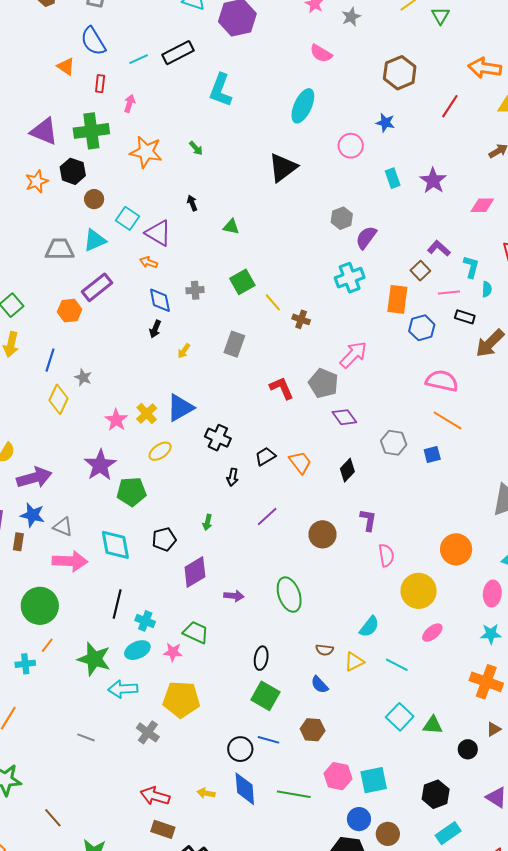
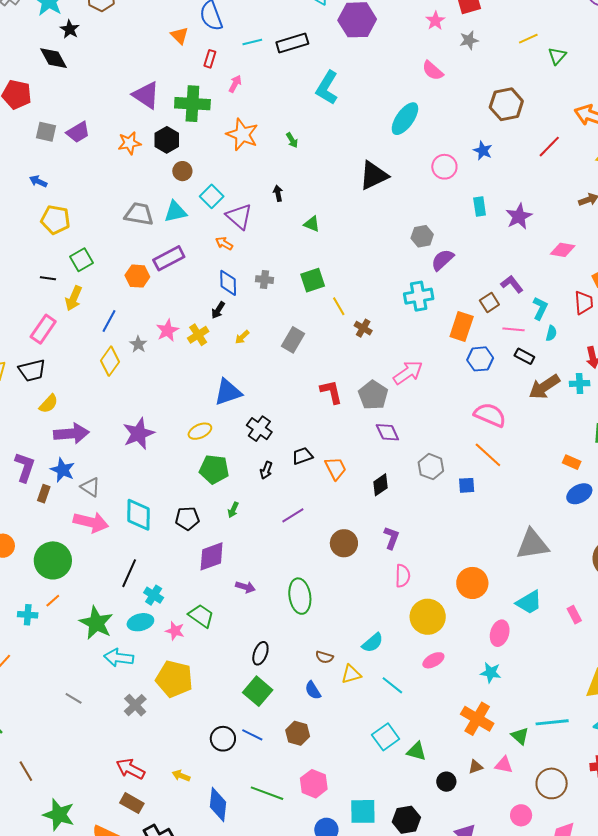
yellow cross: (147, 413) -> (198, 335), moved
pink star: (116, 420) -> (167, 330), moved
green pentagon: (131, 492) -> (214, 469), moved
cyan square: (374, 780) -> (363, 811), moved
blue diamond: (245, 789) -> (218, 805), moved

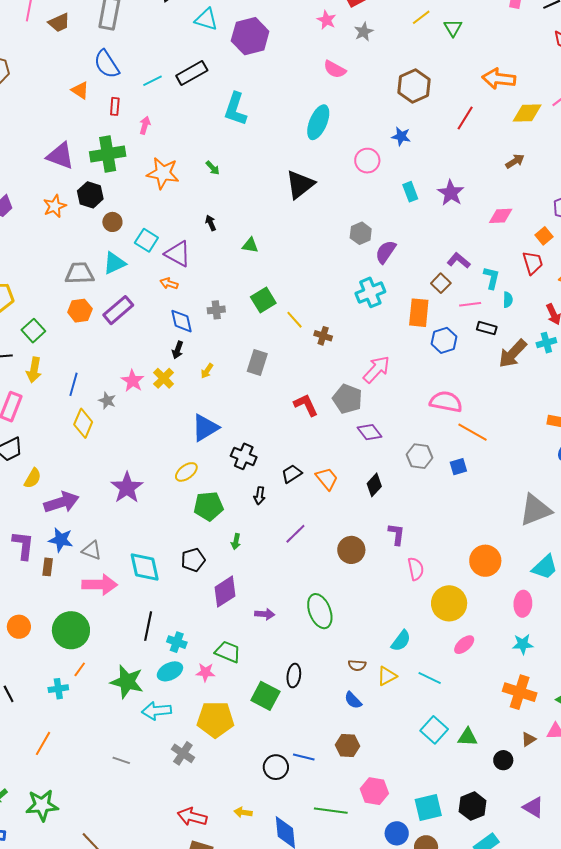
orange hexagon: (137, 276) -> (80, 311), moved
pink semicircle: (490, 415) -> (446, 402), moved
green square: (258, 691) -> (265, 696), moved

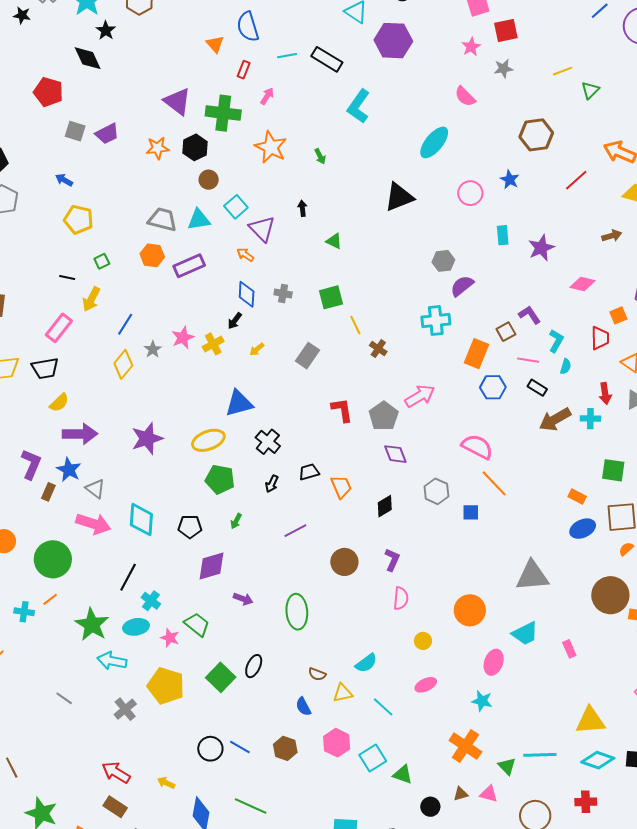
black rectangle: (192, 73) -> (327, 59), turned 44
green square: (33, 331) -> (102, 261), size x0.7
yellow ellipse: (186, 472) -> (208, 440), size x1.4
yellow circle: (449, 603) -> (423, 641), size x0.5
pink hexagon: (374, 791) -> (337, 743), moved

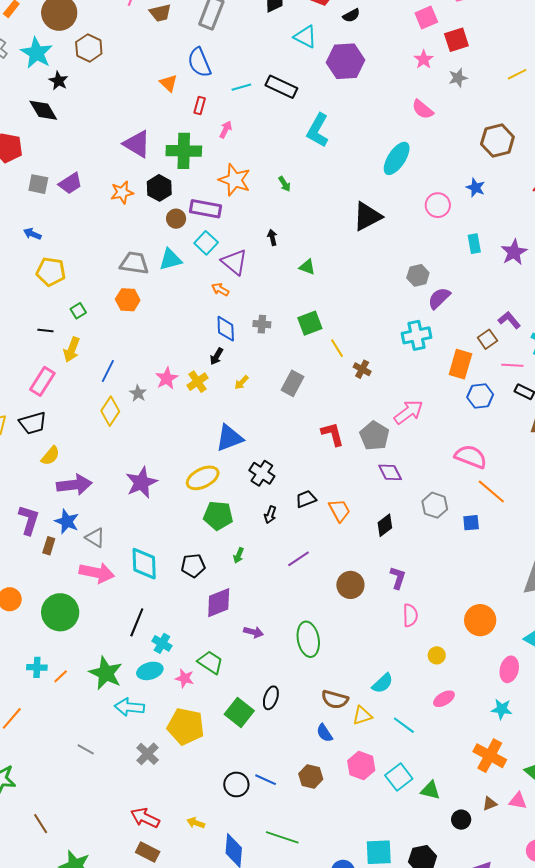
purple rectangle: (189, 266) -> (205, 209), moved, turned 40
orange line: (50, 599) -> (61, 676), moved
brown semicircle: (317, 674) -> (335, 699), size x1.5

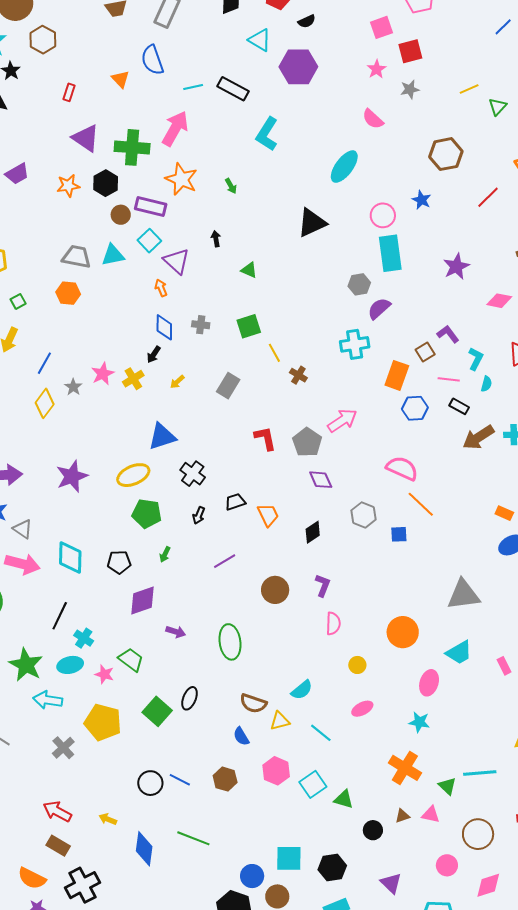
red rectangle: (200, 105) -> (69, 92), moved
pink arrow: (226, 130) -> (175, 128), size x2.0
cyan rectangle: (474, 244) -> (390, 253), moved, size x1.8
orange arrow: (220, 289) -> (161, 288), turned 36

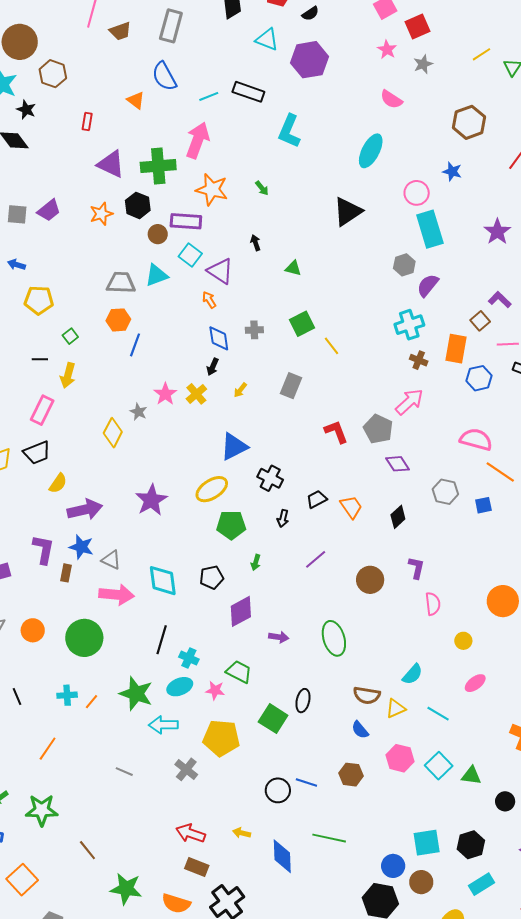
blue line: (44, 363) -> (135, 345), moved
brown cross: (298, 375) -> (419, 360), moved

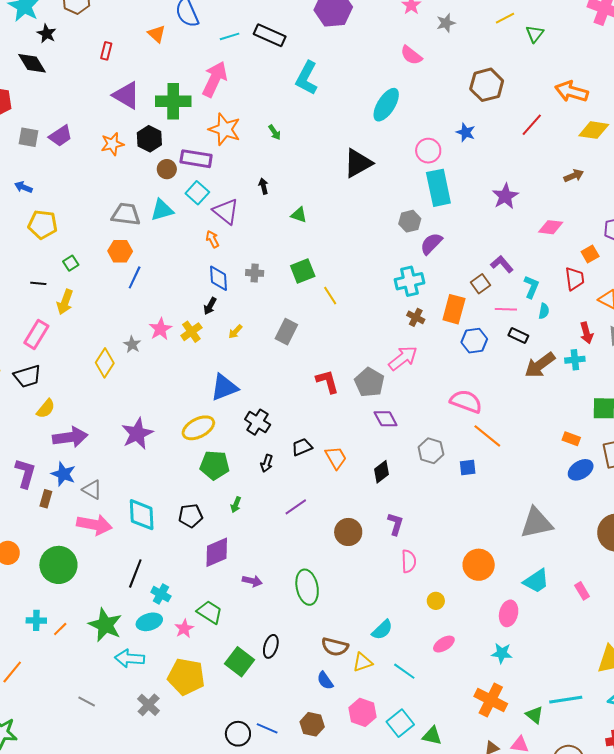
pink star: (215, 690) -> (184, 629), turned 30

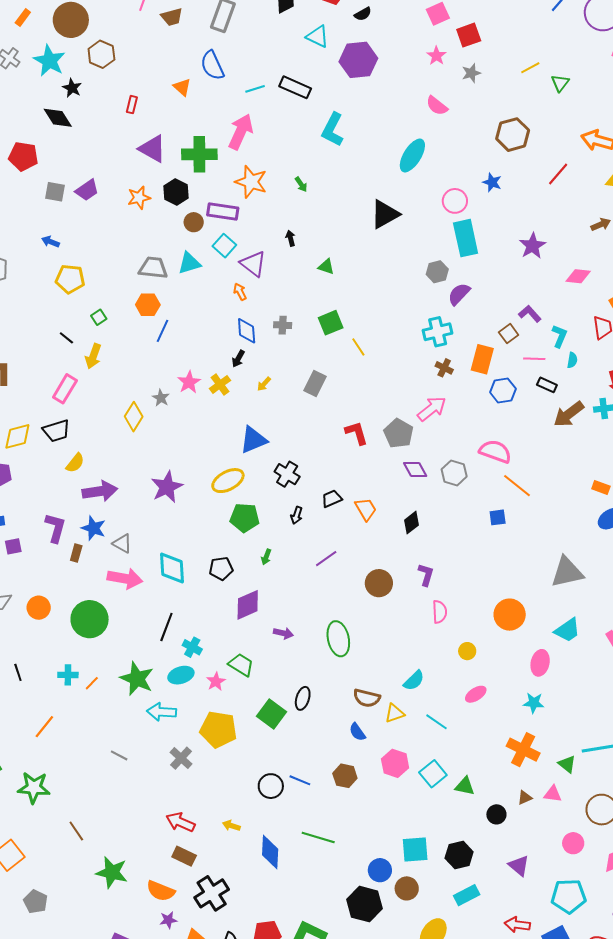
black line: (38, 283) -> (66, 338), turned 35
gray hexagon: (431, 451) -> (454, 473), moved

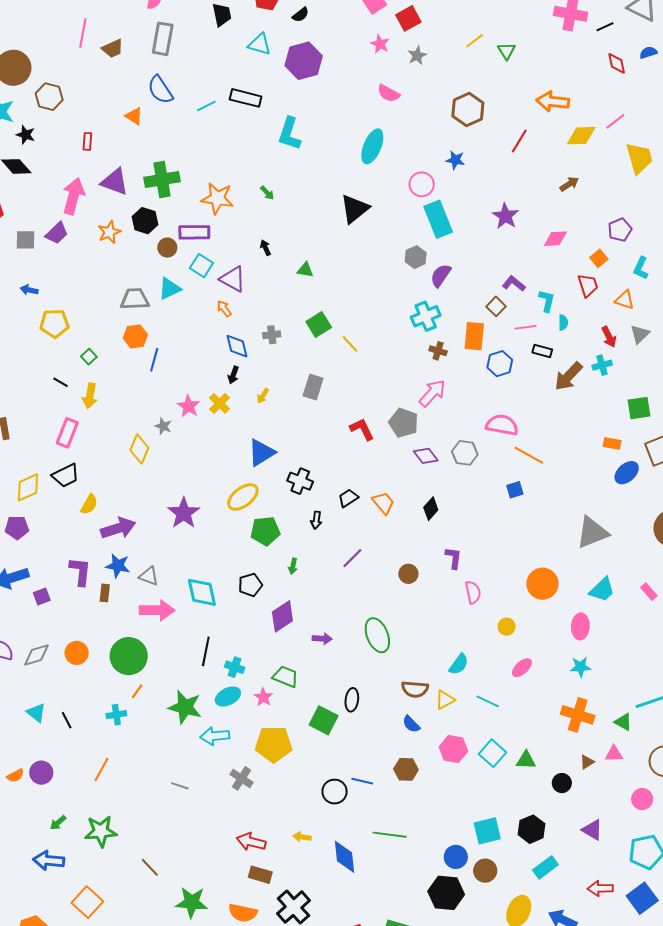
pink arrow: (241, 132) -> (73, 196), moved
brown circle: (379, 583) -> (408, 574), size x0.7
orange line: (92, 683) -> (137, 691), moved

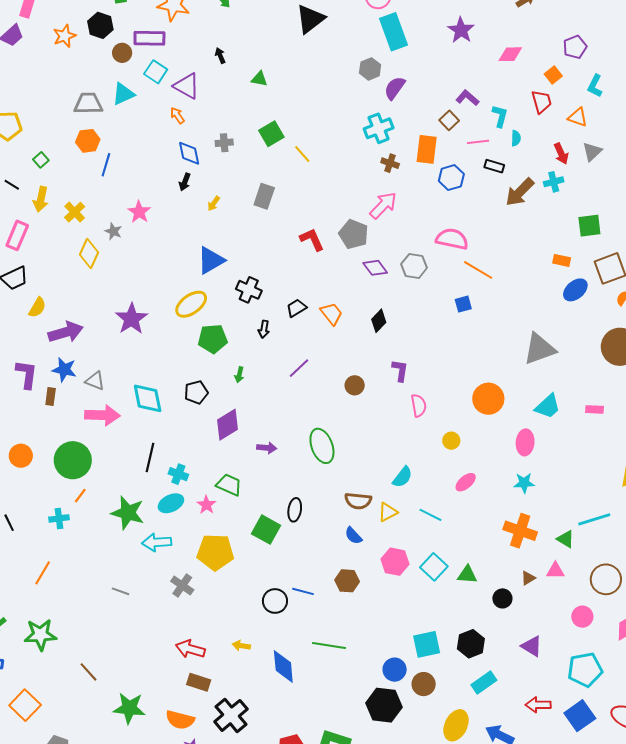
yellow cross: (219, 403) -> (75, 212), moved
pink rectangle: (649, 592) -> (595, 409), turned -48

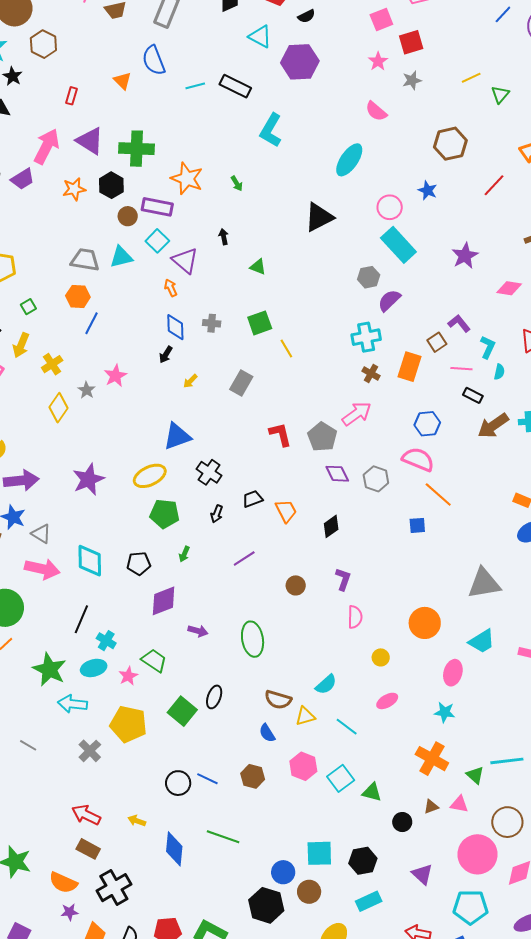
cyan rectangle: (394, 32) -> (398, 245), turned -33
blue hexagon: (451, 178) -> (427, 424), moved
pink circle: (582, 617) -> (477, 854), size x1.8

